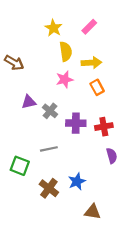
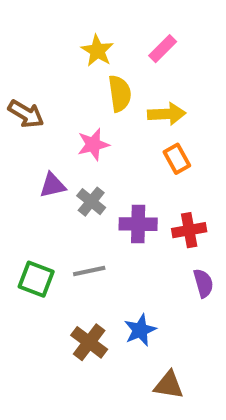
pink star: (65, 79) -> (93, 144), moved
green square: (20, 166) -> (36, 279), moved

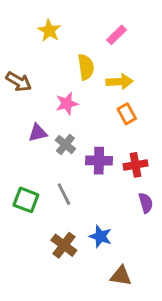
yellow star: (97, 51) -> (49, 31), moved
gray line: (89, 271) -> (64, 194), turned 75
blue star: (140, 330) -> (100, 236), turned -30

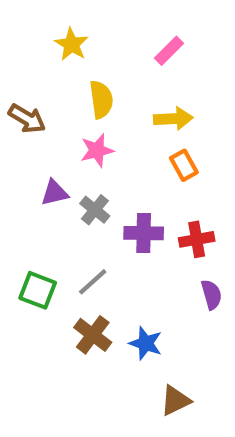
yellow semicircle: (86, 67) -> (101, 100), moved
gray line: (64, 194) -> (93, 282), turned 75
brown cross: (64, 245) -> (93, 335), moved
brown triangle: (121, 276) -> (175, 401), turned -35

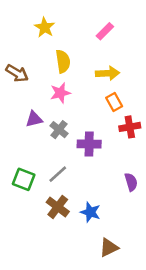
red cross: (197, 239) -> (130, 127), moved

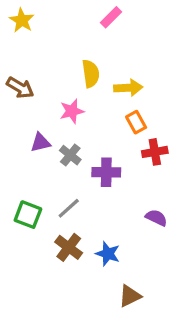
yellow star: (45, 27) -> (22, 20), moved
pink rectangle: (105, 31) -> (111, 17), moved
yellow semicircle: (63, 61) -> (91, 74), moved
purple semicircle: (131, 182) -> (156, 218), turned -48

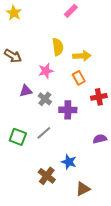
orange rectangle: (136, 122) -> (79, 78), moved
purple semicircle: (156, 218) -> (100, 139), turned -40
brown cross: (69, 247) -> (47, 176), moved

